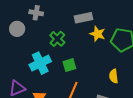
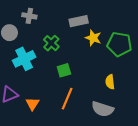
cyan cross: (40, 63) -> (24, 59), moved

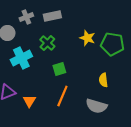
gray cross: (29, 16) -> (26, 17), turned -32
gray rectangle: (79, 21) -> (52, 16), moved

